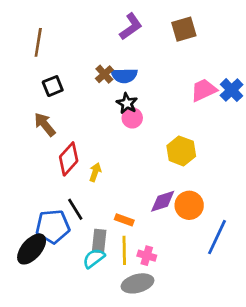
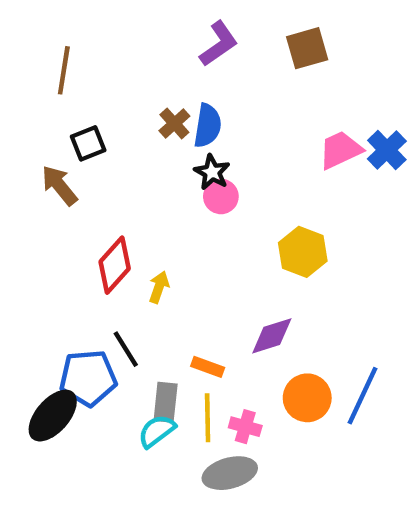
blue semicircle: (124, 75) -> (208, 126), turned -80
brown arrow: (45, 124) -> (59, 185), moved
orange circle: (189, 205) -> (307, 398), moved

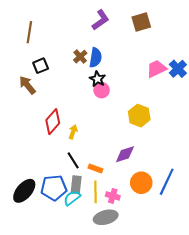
black line: (126, 349) -> (73, 160), moved
blue pentagon: (88, 378) -> (54, 188), moved

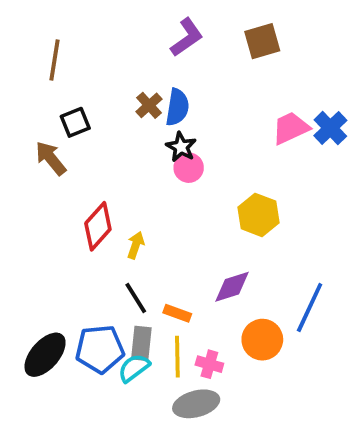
blue line: (167, 182) -> (310, 307), moved

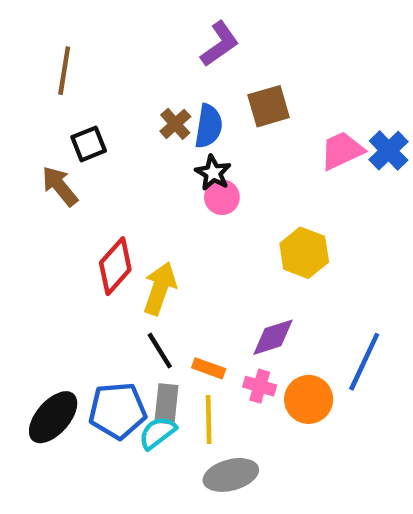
brown square: (262, 41) -> (269, 106), moved
yellow arrow: (136, 245) -> (160, 288), size x1.6
pink cross: (209, 364) -> (260, 386), moved

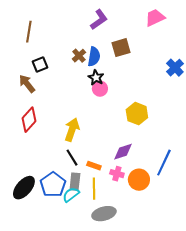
pink trapezoid: (342, 151) -> (155, 18), moved
red diamond: (115, 266) -> (29, 120), moved
blue pentagon: (118, 411) -> (53, 185), turned -30

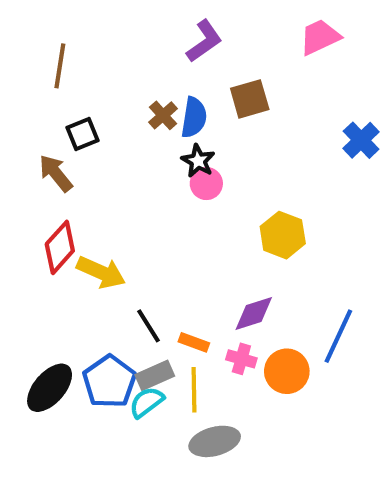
yellow arrow: (72, 130) -> (101, 272), moved, turned 95
gray rectangle: (75, 182) -> (155, 375), turned 60

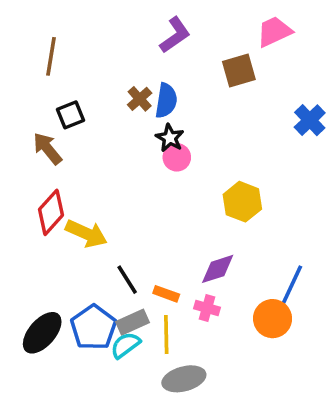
brown square: (250, 99) -> (239, 70), moved
orange circle: (287, 371) -> (273, 319), moved

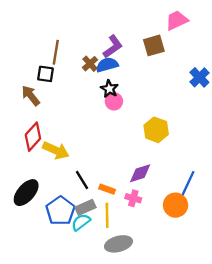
purple L-shape: (175, 35) -> (113, 47), moved
brown line: (51, 56) -> (56, 52), moved
blue semicircle: (166, 101) -> (107, 65), turned -115
black square: (70, 115) -> (45, 74), turned 30
black ellipse: (42, 333) -> (26, 193), moved

